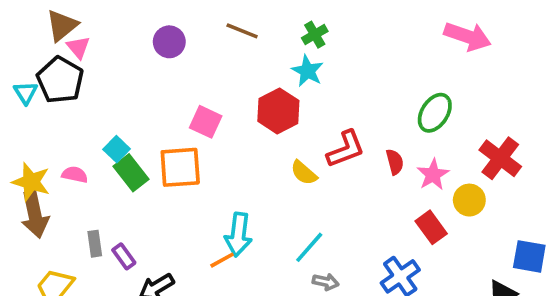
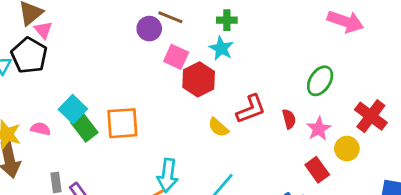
green cross: (315, 35) -> (227, 20), turned 30
purple circle: (169, 42) -> (149, 29), moved
pink square: (206, 122) -> (176, 57), moved
cyan square: (117, 149) -> (73, 109), size x1.4

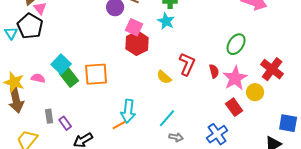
red hexagon: (199, 79) -> (137, 43), moved
red L-shape: (251, 109) -> (187, 64), turned -45
pink star: (319, 129) -> (235, 78), size x1.4

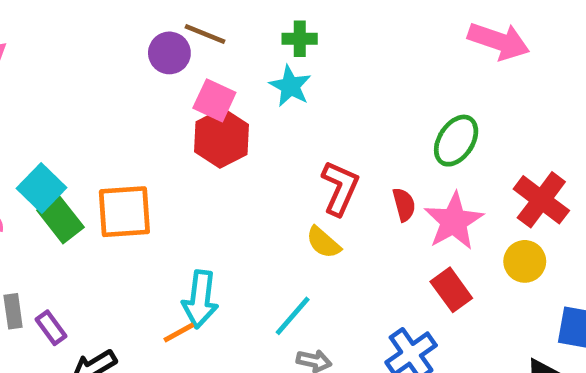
yellow semicircle: (164, 77) -> (323, 242), moved
yellow circle: (255, 92) -> (525, 261), moved

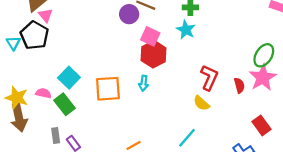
green rectangle: (60, 219) -> (65, 104), moved
pink star: (454, 221) -> (263, 78), moved
cyan arrow: (200, 299) -> (144, 83), moved, size x0.6

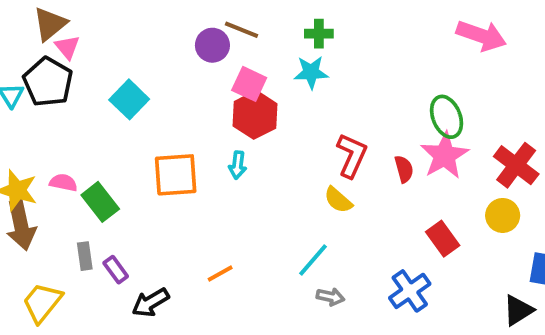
cyan star: (186, 30) -> (311, 72), turned -30
green ellipse: (264, 55) -> (447, 117), turned -55
cyan square: (69, 78) -> (129, 99), moved

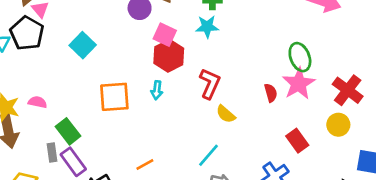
red L-shape: (352, 155) -> (210, 84), moved
green rectangle: (100, 202) -> (68, 131), moved
purple rectangle: (116, 270) -> (73, 162), size x1.5

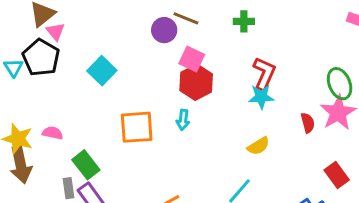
cyan star: (207, 27) -> (261, 97), moved
red L-shape: (210, 84) -> (264, 74), moved
yellow semicircle: (226, 114) -> (258, 146), turned -72

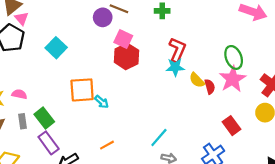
cyan arrow: (183, 120) -> (102, 102), moved, turned -56
yellow semicircle: (258, 146) -> (197, 80), moved, turned 77
gray rectangle: (69, 188) -> (23, 121), moved

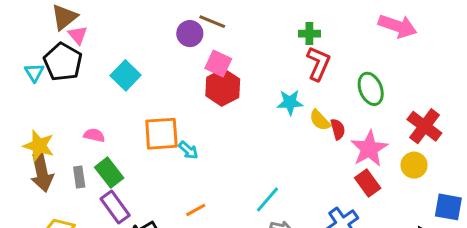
green cross: (162, 11) -> (309, 34), moved
red L-shape: (177, 50) -> (318, 63), moved
pink star: (233, 79) -> (369, 149), moved
pink semicircle: (19, 94) -> (94, 135), moved

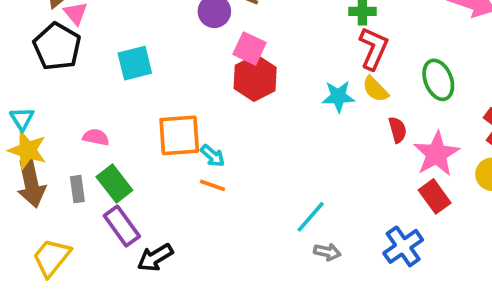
cyan triangle: (34, 72) -> (22, 119), moved
cyan square: (126, 75) -> (135, 63), turned 32
yellow semicircle: (320, 120) -> (375, 89), moved
orange line: (196, 210) -> (213, 185), moved, turned 48

